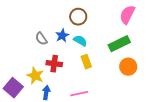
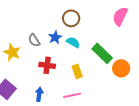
green rectangle: (119, 44) -> (102, 53), moved, turned 70
yellow rectangle: (86, 62) -> (77, 71), moved
yellow star: (35, 76) -> (12, 52), moved

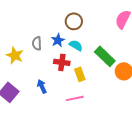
gray semicircle: (34, 40) -> (37, 43), turned 32
red cross: (47, 65) -> (62, 62), moved
blue arrow: (39, 94) -> (42, 86), moved, turned -32

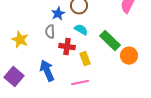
blue star: (58, 40) -> (58, 14), moved
gray semicircle: (37, 43) -> (50, 32), moved
blue arrow: (42, 86) -> (47, 71), size x1.5

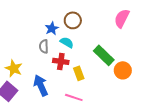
cyan semicircle: (81, 30) -> (67, 42), moved
yellow star: (20, 40) -> (14, 68), moved
pink line: (80, 83) -> (74, 97), turned 30

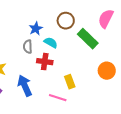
brown circle: (73, 20) -> (66, 21), moved
green rectangle: (104, 55) -> (88, 39), moved
yellow rectangle: (79, 73) -> (70, 82), moved

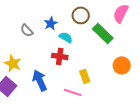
gray semicircle: (28, 47) -> (27, 30), moved, turned -40

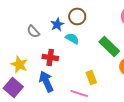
brown circle: (81, 15) -> (77, 16), moved
green rectangle: (103, 33) -> (109, 46), moved
red cross: (60, 56) -> (50, 57), moved

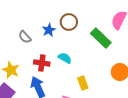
cyan semicircle: (72, 38) -> (65, 58), moved
green rectangle: (109, 46) -> (101, 38), moved

